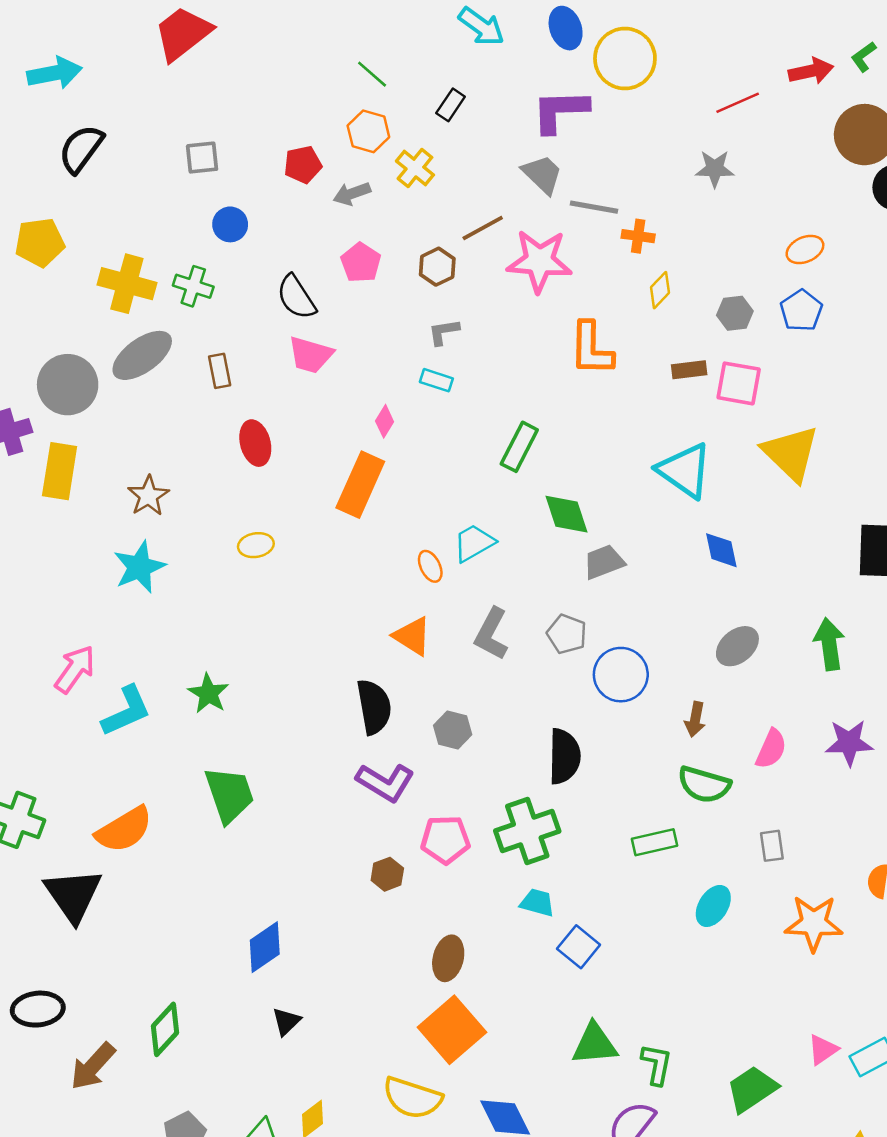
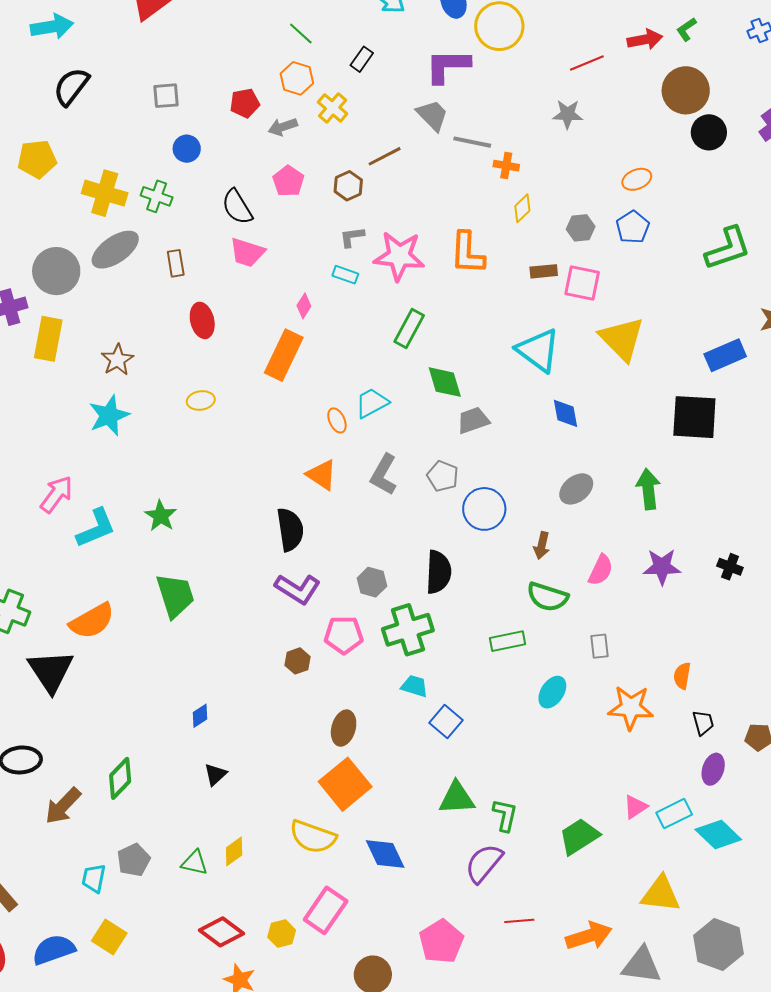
pink star: (539, 261) -> (399, 256), moved
gray hexagon: (453, 730) -> (372, 582), moved
blue diamond: (265, 947) -> (200, 716), size x0.6

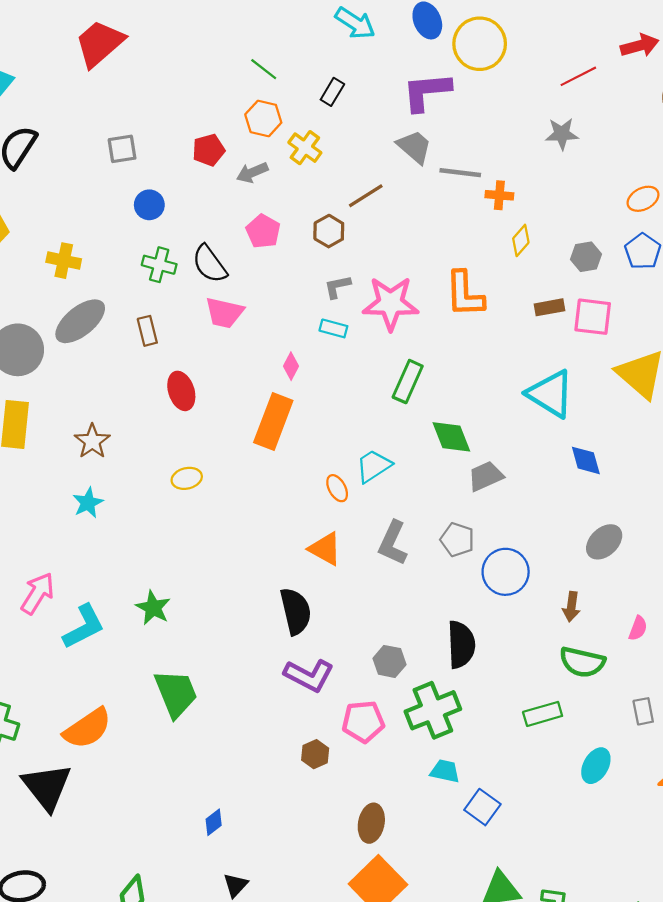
yellow cross: (105, 193) -> (64, 261), size x0.7
green cross: (157, 196) -> (159, 265), moved
cyan star: (109, 415) -> (88, 503), size x0.7
pink semicircle: (601, 570) -> (638, 628), size x0.7

